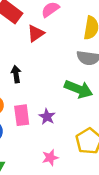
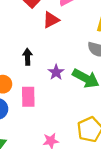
purple star: (47, 117) -> (56, 72), moved

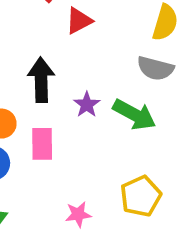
black arrow: (27, 57) -> (41, 80), size x1.6

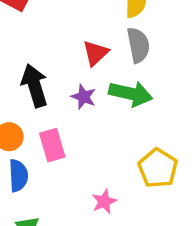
red triangle: (79, 21) -> (96, 53), moved
gray semicircle: (155, 68) -> (138, 45), turned -100

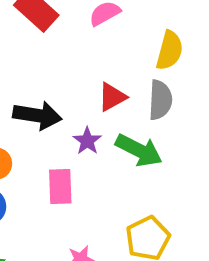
black arrow: (35, 86) -> (37, 115), turned 102
pink rectangle: (52, 145) -> (60, 187), moved

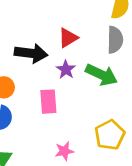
red triangle: (112, 97) -> (68, 38), moved

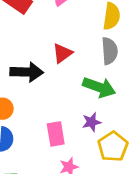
purple star: (66, 70) -> (92, 122), moved, turned 30
pink rectangle: (48, 102) -> (56, 134), moved

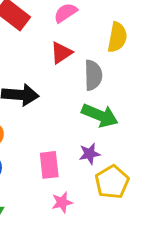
gray semicircle: (109, 51) -> (93, 75), moved
red triangle: (62, 53) -> (61, 53), moved

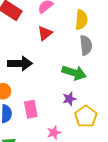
gray semicircle: (93, 75) -> (86, 45), moved
pink rectangle: (49, 165) -> (31, 109), moved

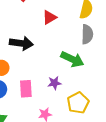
purple star: (69, 99) -> (54, 83), moved

